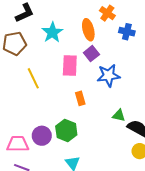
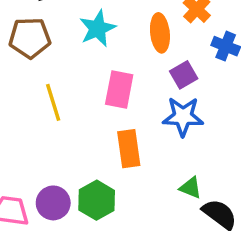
purple square: (91, 54) -> (184, 75), moved
orange rectangle: (80, 98) -> (129, 149), size x1.5

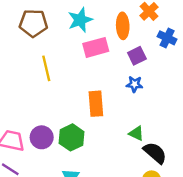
pink rectangle: (119, 89) -> (96, 47), moved, turned 60
blue star: (183, 117) -> (135, 84), size x0.6

